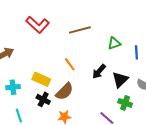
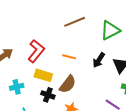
red L-shape: (38, 25) -> (36, 51), moved, turned -85
green triangle: (114, 43) -> (110, 30), size x1.5
orange line: (70, 64) -> (69, 57), turned -32

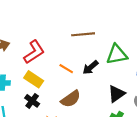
black arrow: (99, 60) -> (90, 67), moved
brown semicircle: (68, 84) -> (71, 99), moved

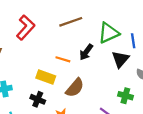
red L-shape: (34, 52) -> (26, 28), moved
yellow rectangle: (34, 79) -> (46, 77), moved
black triangle: (116, 94) -> (120, 59), moved

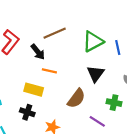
black arrow: (86, 52) -> (38, 52), moved, turned -70
black triangle: (120, 59) -> (96, 74), moved
brown semicircle: (75, 88) -> (76, 98), moved

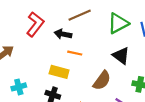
black arrow: (38, 52) -> (63, 34), turned 140
black triangle: (96, 74) -> (121, 56), turned -30

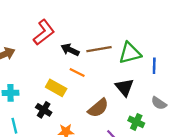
brown line: (80, 15) -> (99, 49), moved

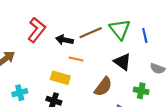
green triangle: (130, 53) -> (120, 29), turned -40

